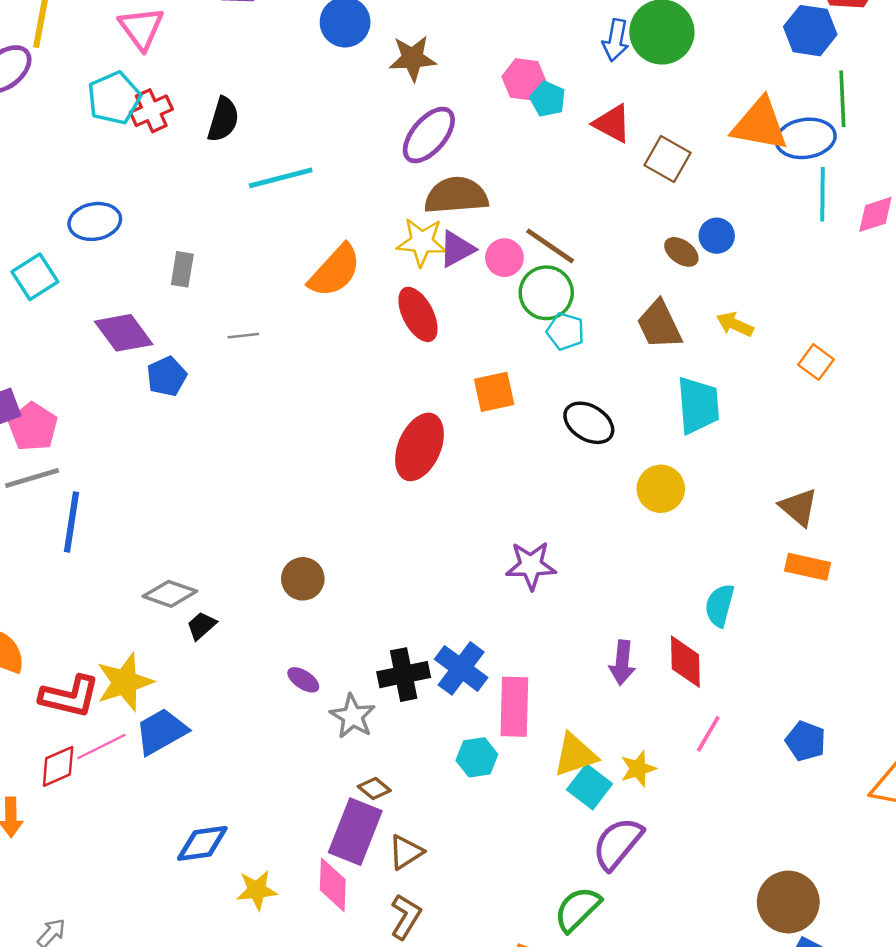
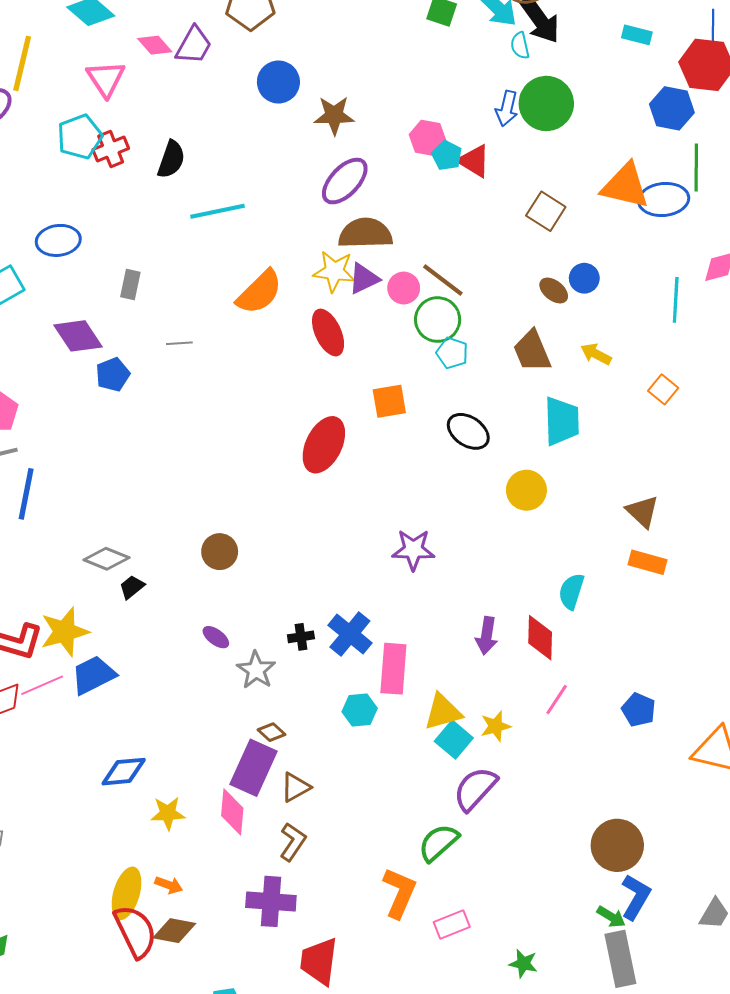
red triangle: (612, 123) -> (474, 161), moved
cyan line: (823, 194) -> (676, 300), moved
black cross: (404, 675) -> (301, 637), size x0.6

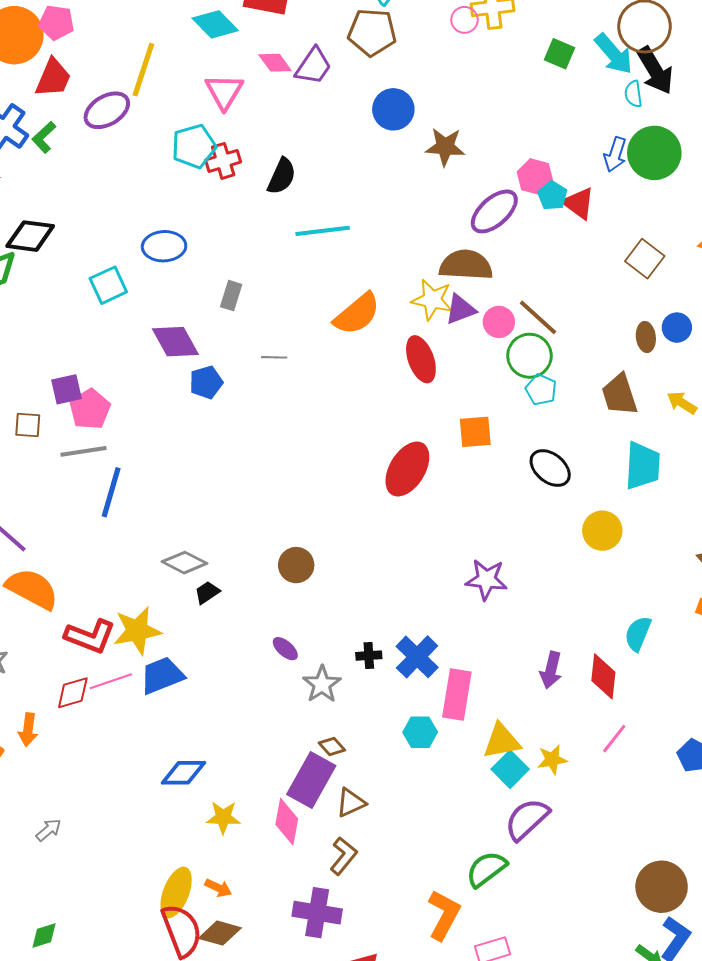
purple ellipse: (345, 181) -> (494, 211), moved
brown ellipse: (554, 290) -> (646, 337), turned 40

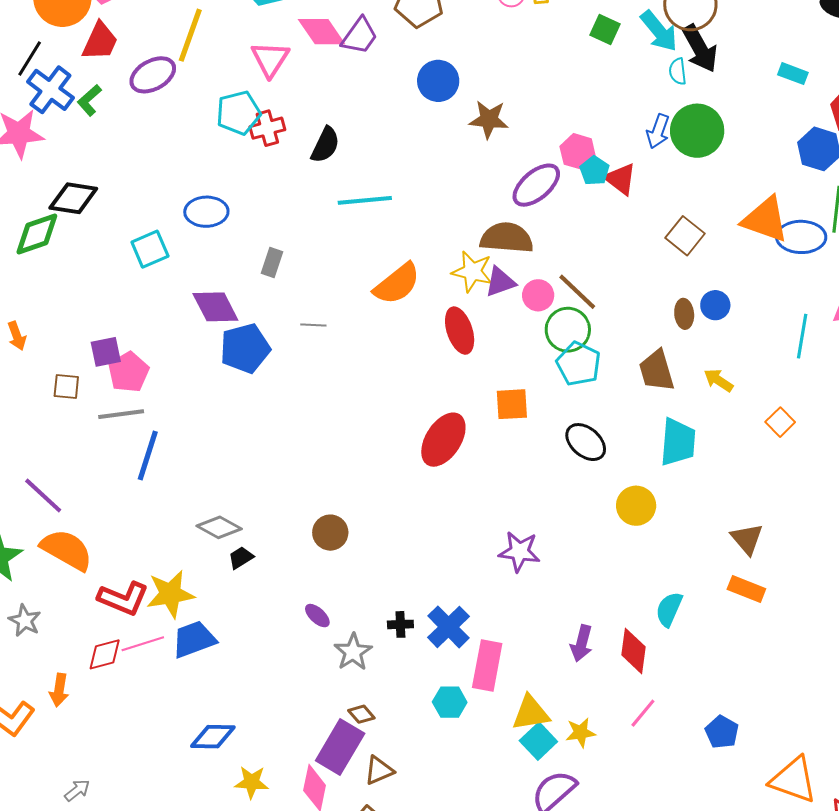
pink diamond: (275, 63) -> (321, 32), size x1.4
blue pentagon: (206, 382) -> (245, 348), size x1.5
cyan pentagon: (541, 390) -> (578, 364), size x1.4

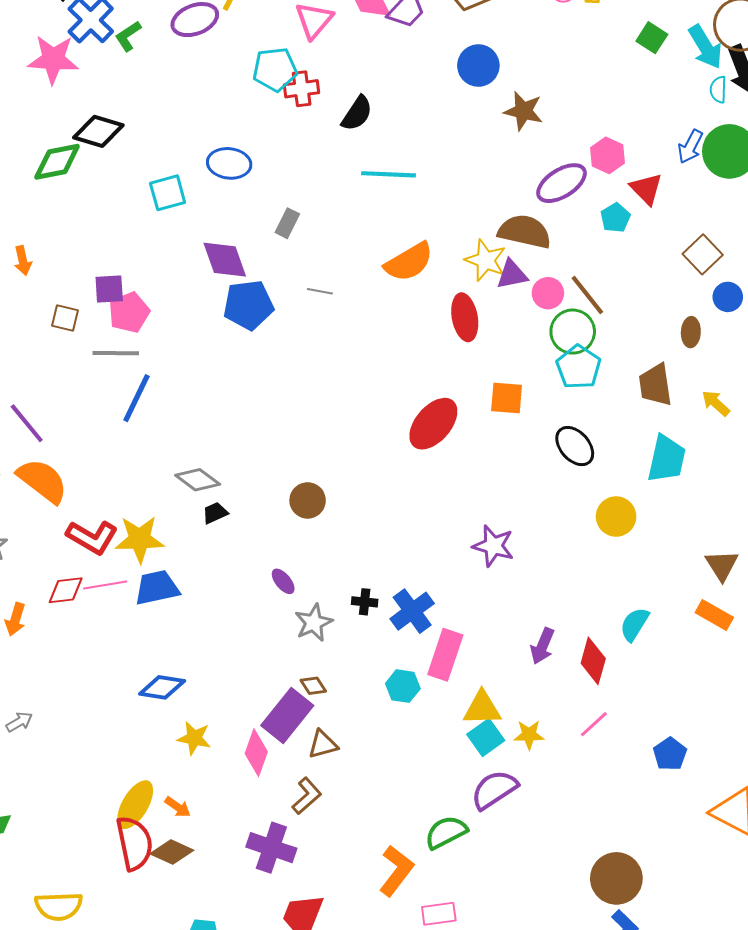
cyan pentagon: (595, 171) -> (615, 218), moved
blue circle: (715, 305) -> (728, 297), moved

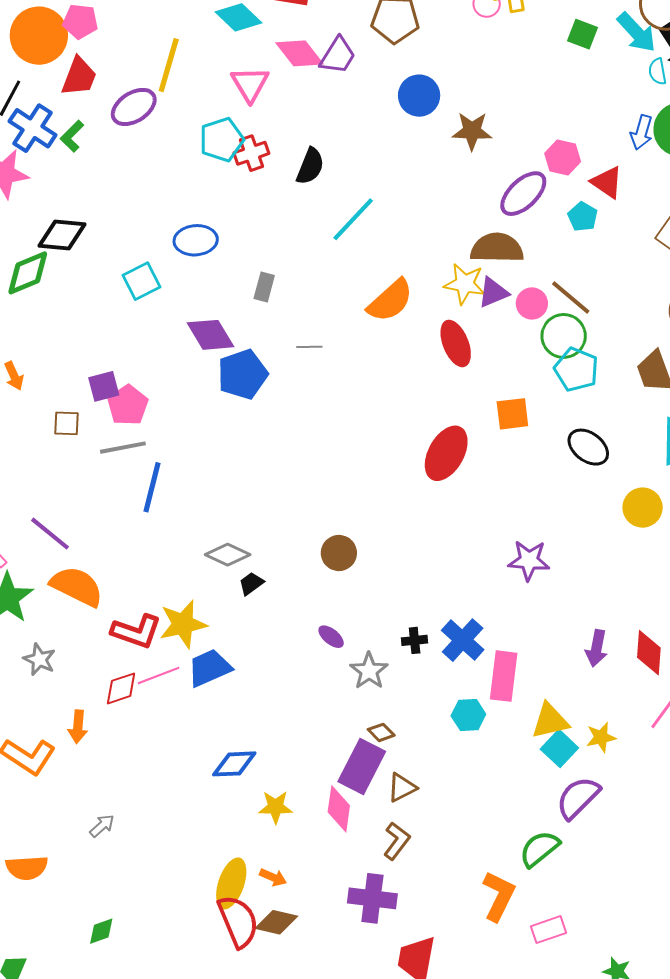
cyan line: (389, 174) -> (353, 219), turned -38

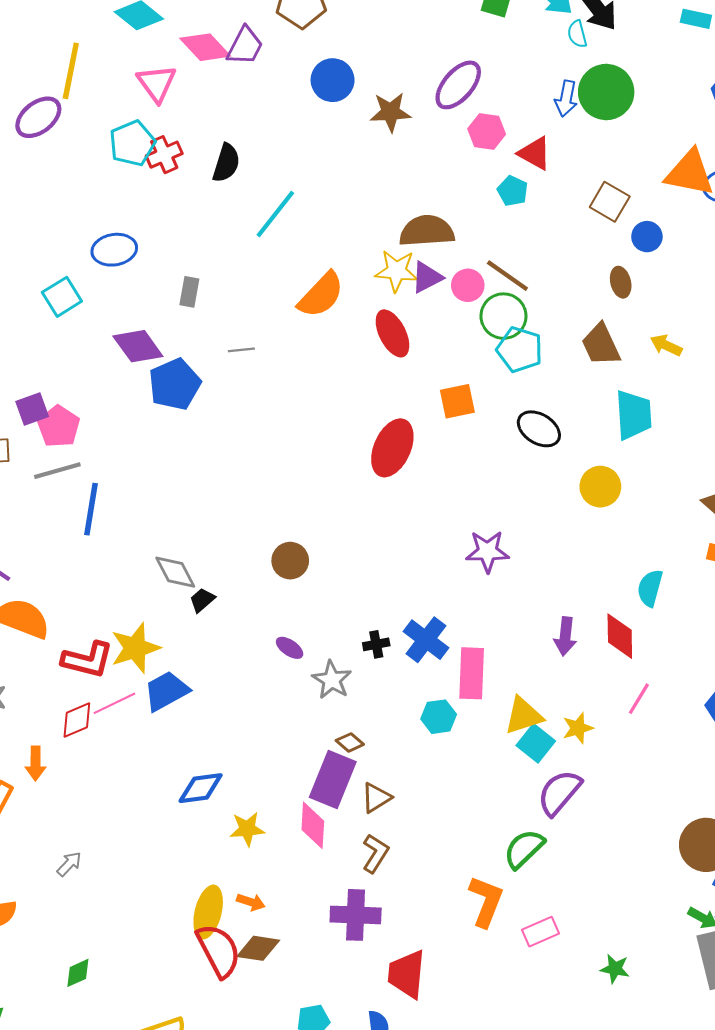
purple ellipse: (523, 194) -> (458, 85), moved
gray diamond: (228, 555) -> (175, 572), turned 42

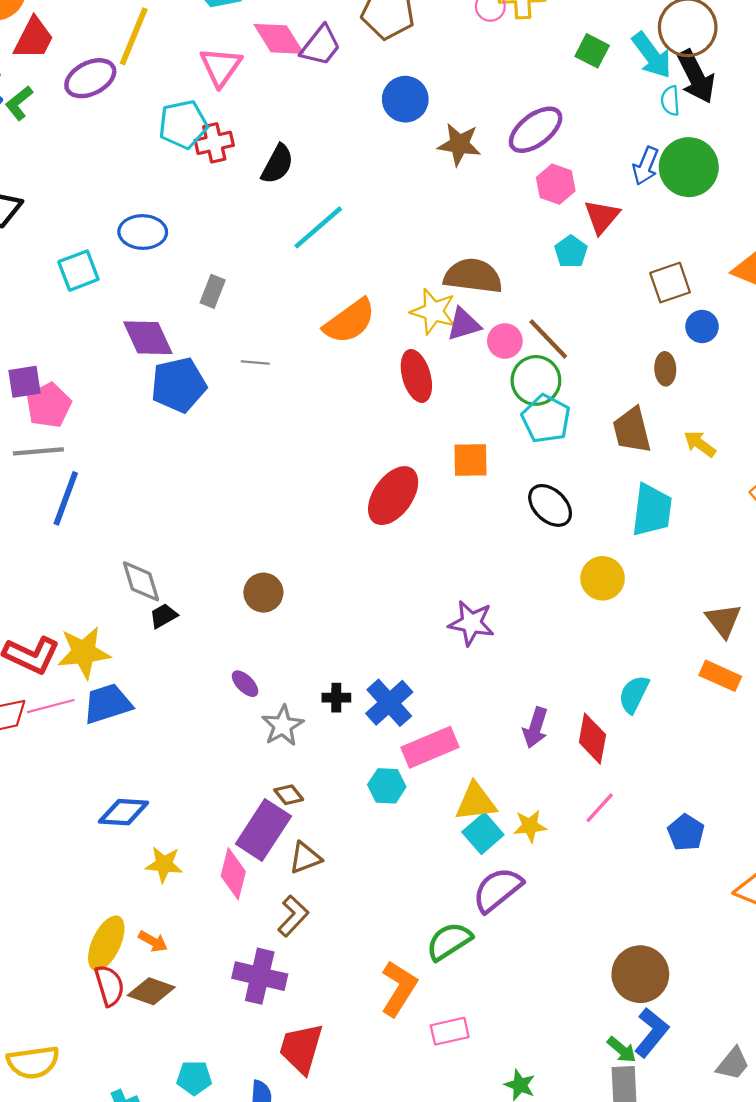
red triangle: (535, 153) -> (602, 217), turned 30
brown square: (610, 202) -> (670, 283), turned 30
pink rectangle: (472, 673) -> (430, 747), turned 54
red semicircle: (219, 951) -> (109, 986), size x0.7

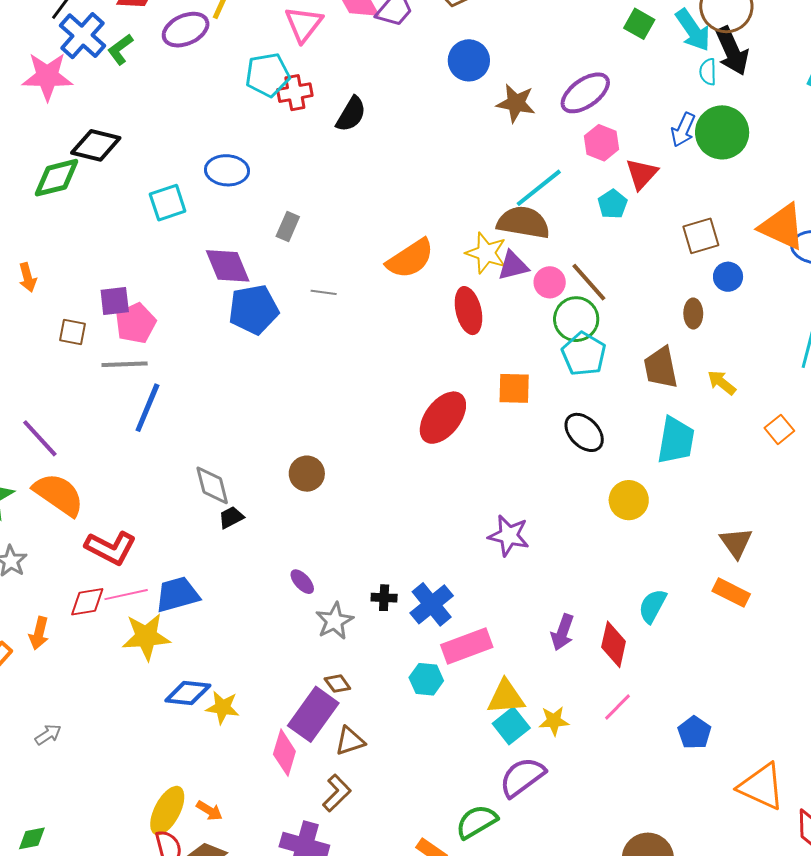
cyan line: (318, 227) -> (539, 188), moved
brown circle: (263, 593) -> (307, 474), moved
yellow star: (84, 652) -> (146, 637), moved
yellow star: (164, 864) -> (223, 707), moved

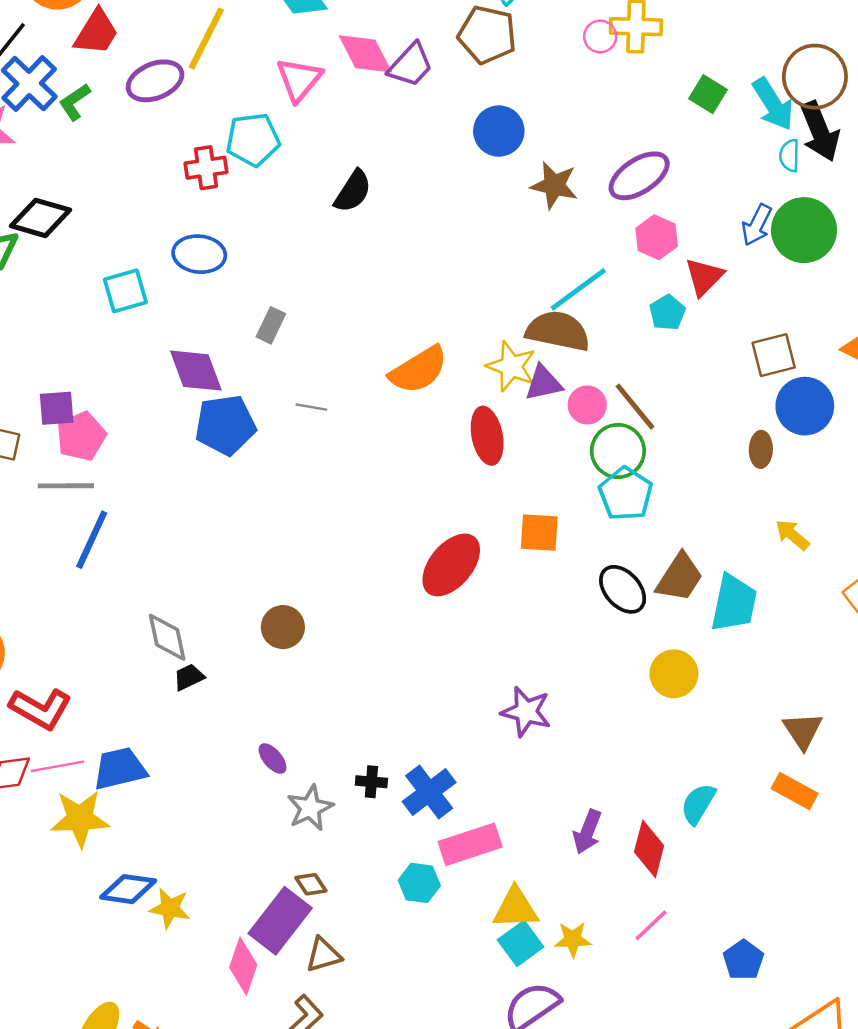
red cross: (295, 93) -> (206, 168), moved
blue circle: (728, 277) -> (805, 406), size x1.6
brown trapezoid: (661, 368) -> (680, 577), moved, turned -138

